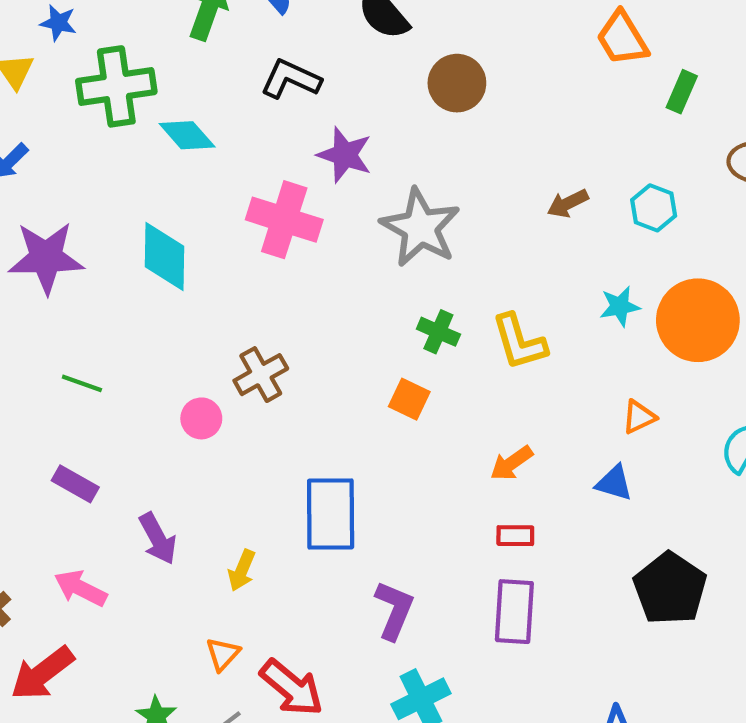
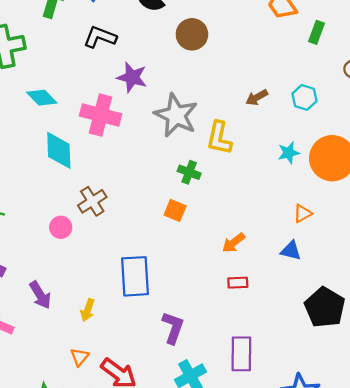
cyan diamond: (187, 135) -> (42, 98), moved
cyan diamond: (165, 256) -> (59, 150), moved
yellow L-shape: (519, 342) -> (219, 138), moved, turned 32
purple rectangle: (514, 612) -> (241, 354), moved

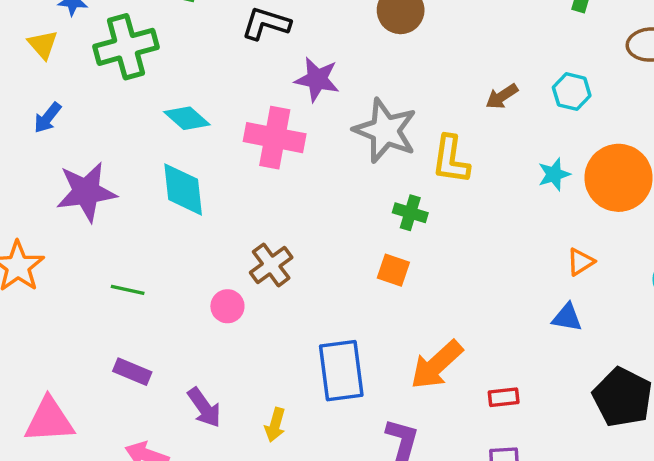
cyan diamond: (59, 150) -> (183, 189), moved
orange arrow: (233, 243) -> (437, 365), moved, size x1.6
red rectangle: (238, 283) -> (504, 397), moved

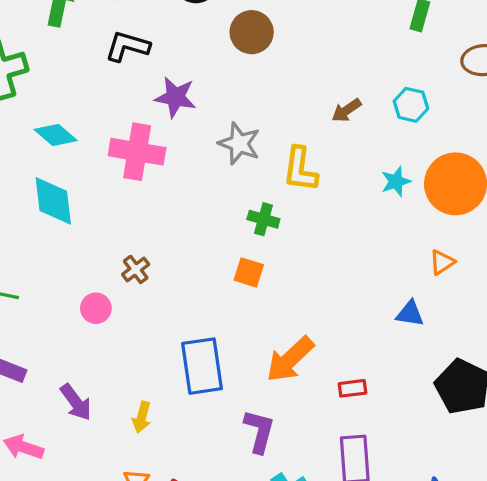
gray star: (385, 131) -> (239, 144), size x0.7
orange triangle: (580, 262) -> (442, 262), moved
brown cross: (271, 265) -> (136, 269), size x0.7

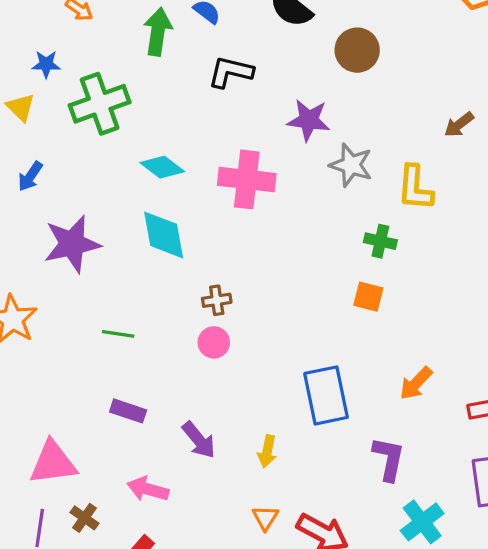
purple star: (175, 97) -> (309, 120), moved
brown cross: (136, 269) -> (217, 300), moved, turned 32
orange arrow: (290, 359) -> (416, 383), size x0.7

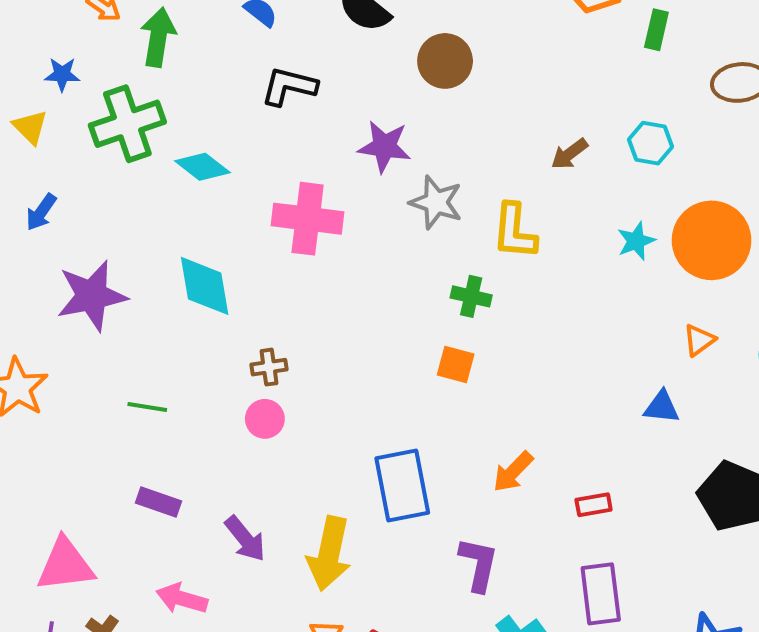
green arrow: (158, 32) -> (158, 37), moved
cyan diamond: (162, 167) -> (202, 167), moved
yellow arrow: (267, 451) -> (329, 554), size x1.8

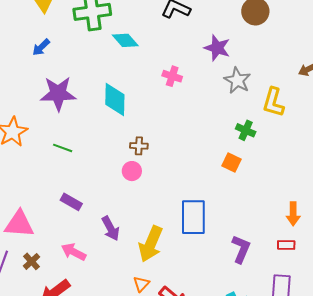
pink cross: (308, 219) -> (172, 76), size x0.6
green line: (147, 407) -> (63, 148), moved
orange arrow: (513, 472) -> (293, 214), moved, turned -55
purple L-shape: (478, 564) -> (241, 249), moved

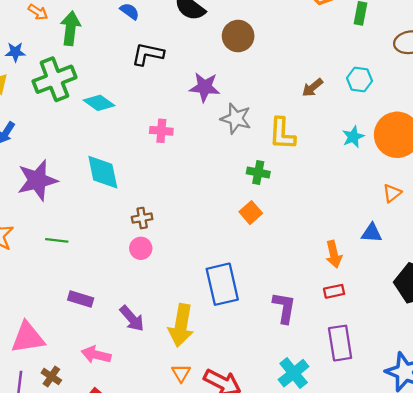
orange square: (231, 162) -> (251, 213), turned 36

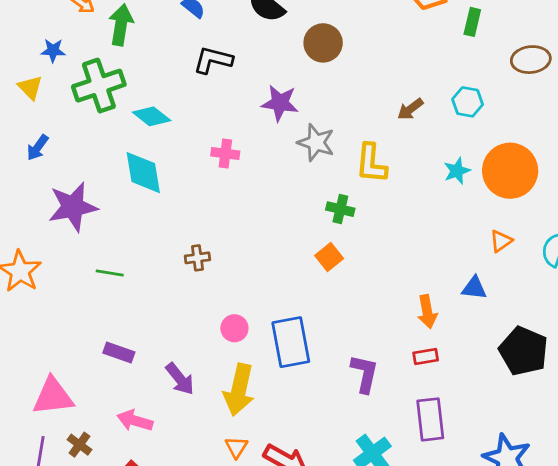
cyan diamond: (103, 172) -> (143, 173), moved
green line: (57, 240) -> (110, 273), moved
pink circle: (141, 248) -> (234, 328), moved

